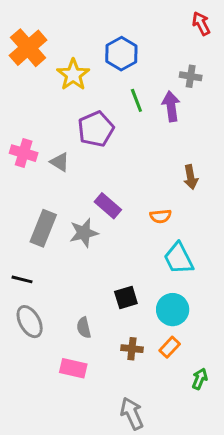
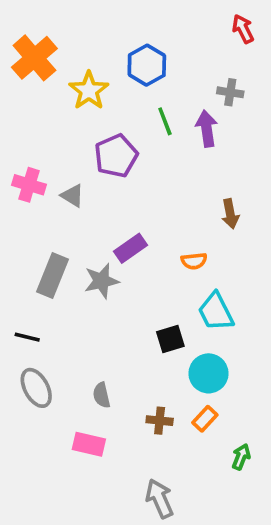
purple rectangle: (108, 206) -> (131, 248), turned -76
black square: (126, 298) -> (170, 339), moved

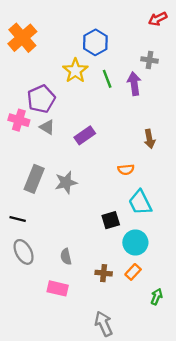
red arrow: (243, 29) -> (158, 19), turned -90
yellow star: (89, 90) -> (75, 71), moved
purple pentagon: (116, 156) -> (41, 99), moved
purple rectangle: (131, 248) -> (85, 135), moved

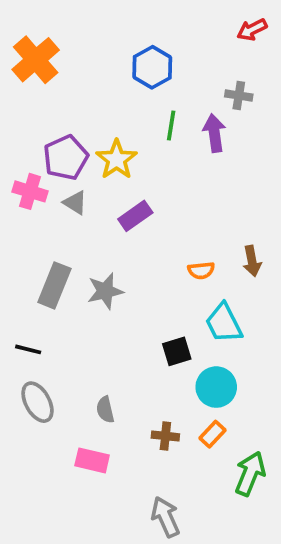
yellow star: (75, 71) -> (117, 159), moved
green line: (107, 79) -> (171, 126), turned 30
brown arrow: (150, 139) -> (252, 261), moved
green arrow: (157, 297) -> (250, 474), size x1.6

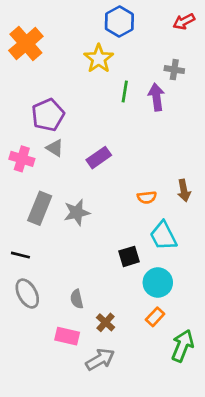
blue hexagon: (152, 67) -> (119, 21), moved
yellow star: (117, 159) -> (99, 59), moved
pink cross: (30, 191) -> (22, 159), moved
brown cross: (165, 436) -> (106, 322), moved, turned 36
gray arrow: (165, 517) -> (100, 359), moved, turned 84

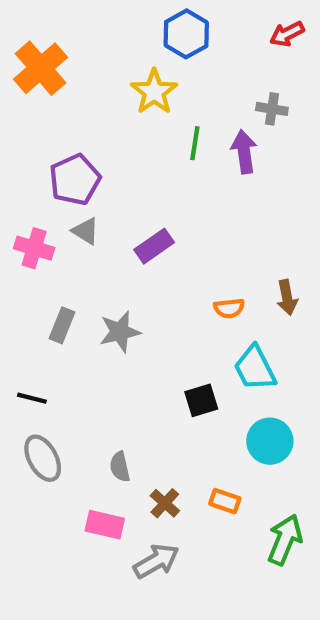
gray rectangle: (40, 208) -> (62, 325), size x0.7
cyan circle: (158, 283) -> (270, 441), moved
orange rectangle: (155, 317) -> (225, 501), moved, turned 66

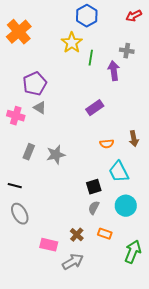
green line: (195, 143) -> (91, 58), moved
purple rectangle: (154, 246) -> (95, 108), moved
gray semicircle: (120, 467) -> (94, 208), moved, turned 40

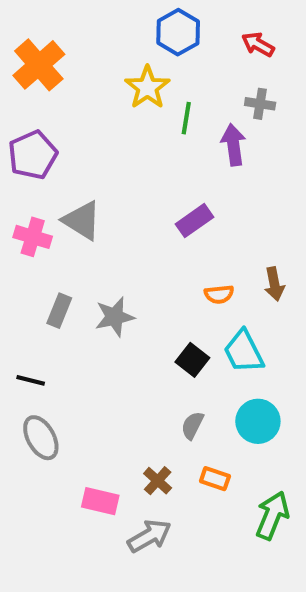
red arrow: (134, 16) -> (258, 44), moved, turned 56
purple pentagon: (35, 84) -> (33, 155), moved
gray triangle: (40, 108) -> (82, 221), size x1.5
black square: (94, 187) -> (192, 360), moved, turned -35

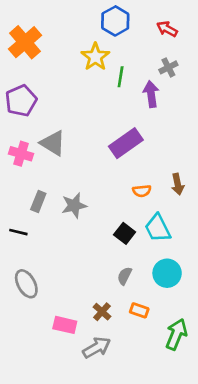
gray cross: (260, 104) -> (168, 67), turned -36
purple rectangle: (194, 221) -> (126, 143), size x1.4
black line: (31, 380) -> (18, 232), moved

